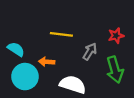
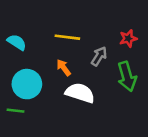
cyan semicircle: (16, 49) -> (17, 42), moved
orange arrow: (47, 62) -> (64, 68), moved, turned 49

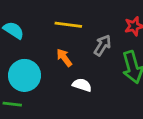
white semicircle: (80, 93) -> (82, 85), size x0.6

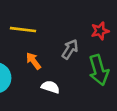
yellow line: (68, 25) -> (23, 30), moved

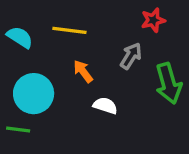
red star: (100, 31) -> (153, 20), moved

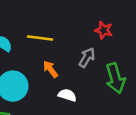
red star: (153, 20) -> (104, 30), turned 30

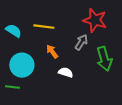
red star: (104, 30) -> (95, 20), size x1.6

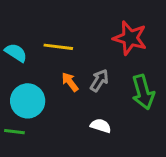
gray arrow: (81, 42) -> (99, 80), moved
white semicircle: (66, 72) -> (101, 126), moved

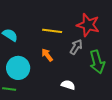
yellow line: (58, 47) -> (52, 31), moved
gray arrow: (99, 80) -> (76, 47), moved

